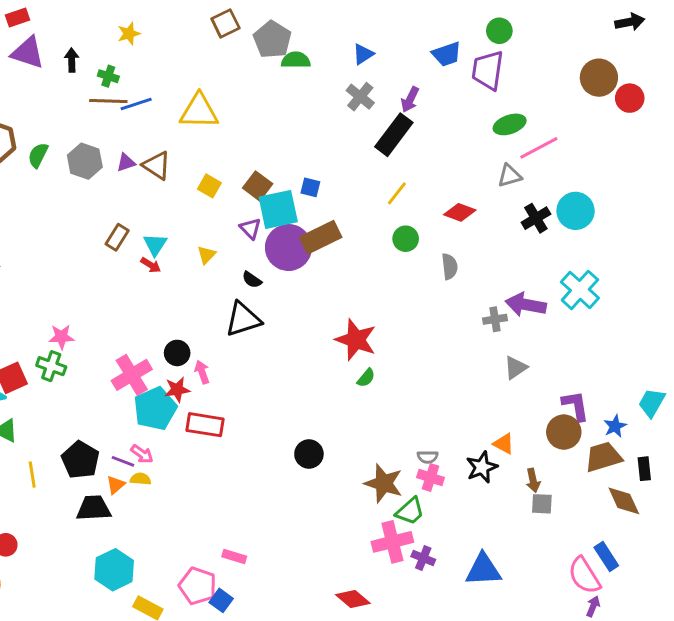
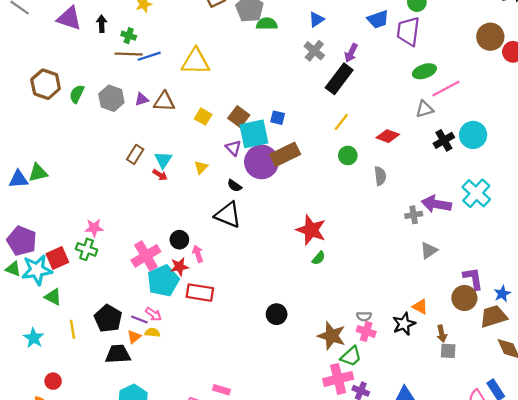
brown triangle: (157, 165) -> (164, 101), turned -30
black triangle: (243, 319) -> (228, 215), turned 40

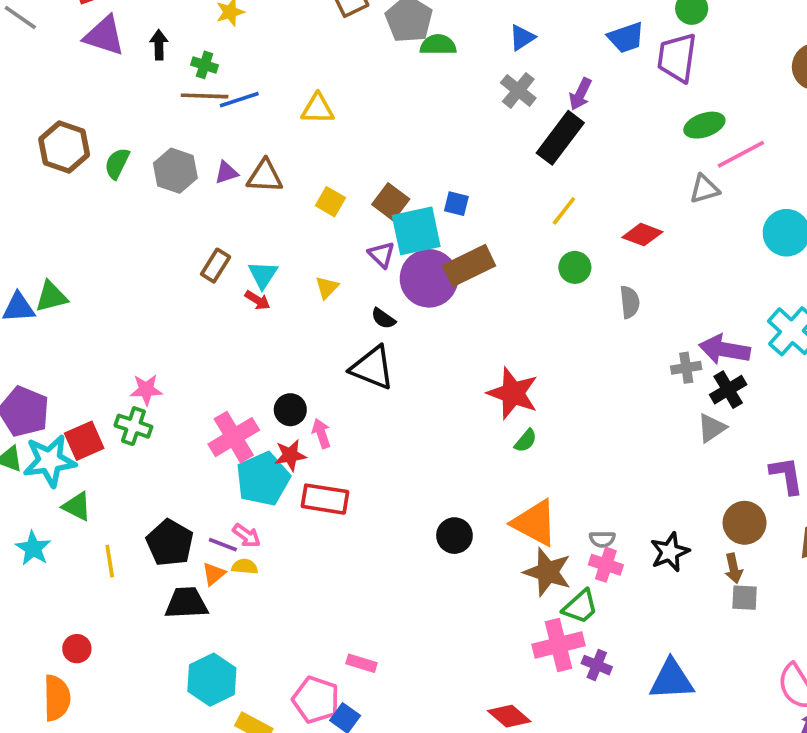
yellow triangle: (196, 62) -> (318, 109), size x0.7
black cross: (444, 140) -> (728, 390), moved
brown circle: (464, 298) -> (745, 523), moved
orange triangle: (420, 307) -> (535, 523), moved, size x1.8
cyan star: (34, 338) -> (33, 548), moved

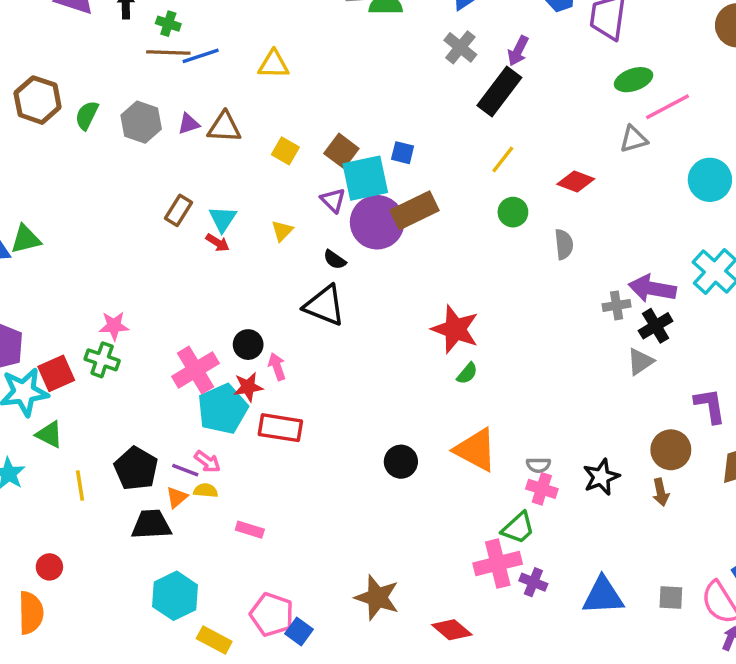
brown star: (548, 572) -> (377, 598), moved
gray square: (745, 598) -> (671, 598), moved
pink rectangle: (361, 663) -> (250, 530), moved

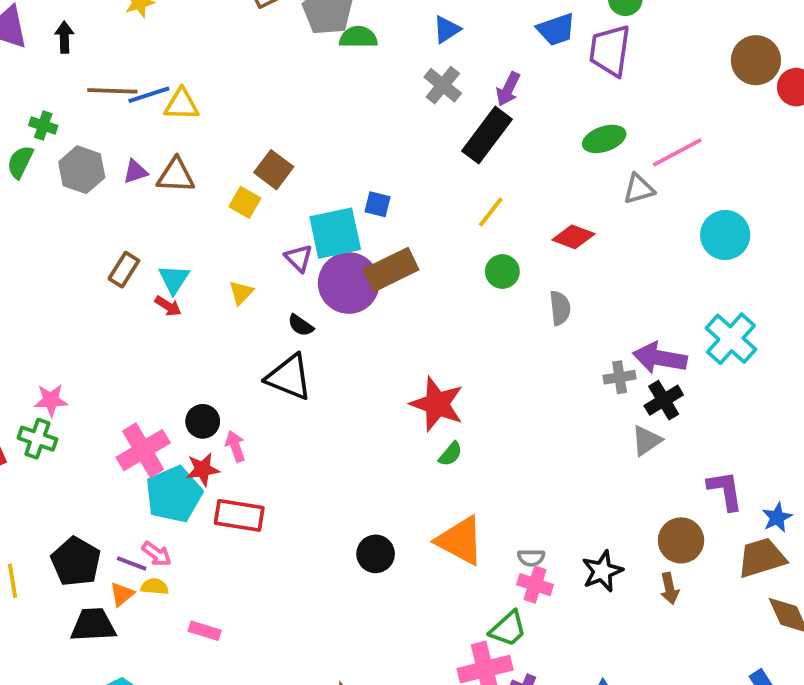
green cross: (168, 24) -> (43, 126), moved
yellow triangle: (274, 64) -> (182, 104), moved
green ellipse: (634, 80) -> (604, 139), moved
brown square: (341, 151) -> (274, 170), moved

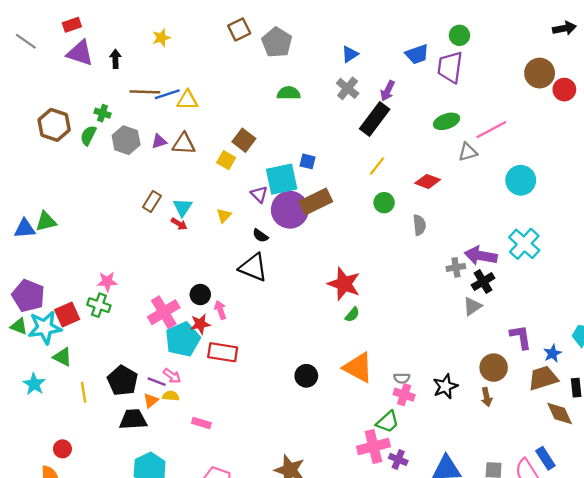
green semicircle: (358, 37) -> (289, 93), moved

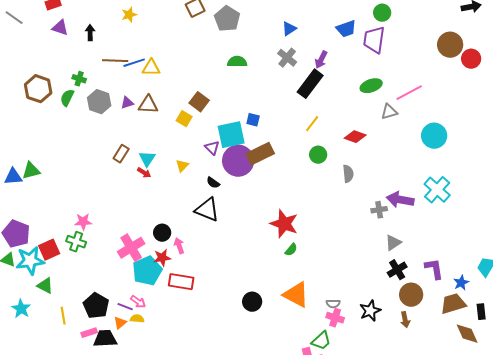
purple triangle: (80, 53) -> (60, 28), size x0.7
black cross: (483, 282) -> (397, 270), moved
pink rectangle: (201, 423) -> (89, 333), moved, turned -35

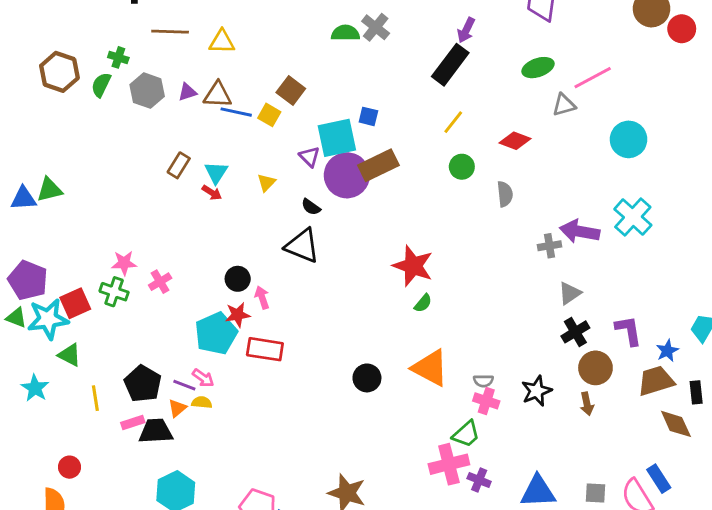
gray cross: (287, 58) -> (376, 27), moved
blue line: (134, 63) -> (236, 112), moved, turned 30
pink cross: (131, 248) -> (160, 282), moved, size x0.6

